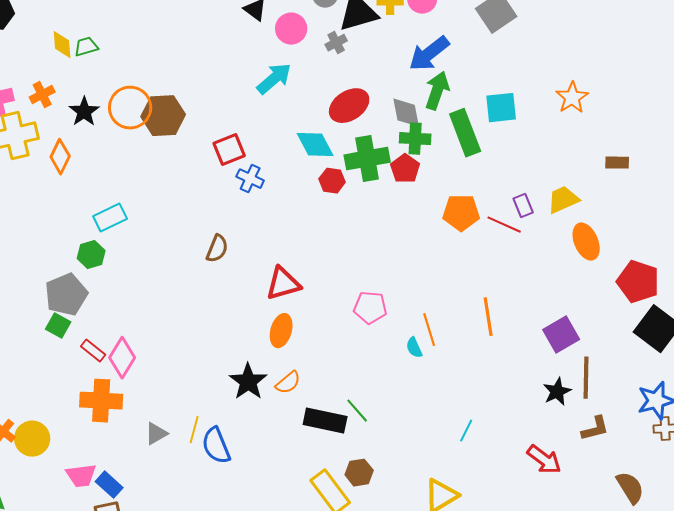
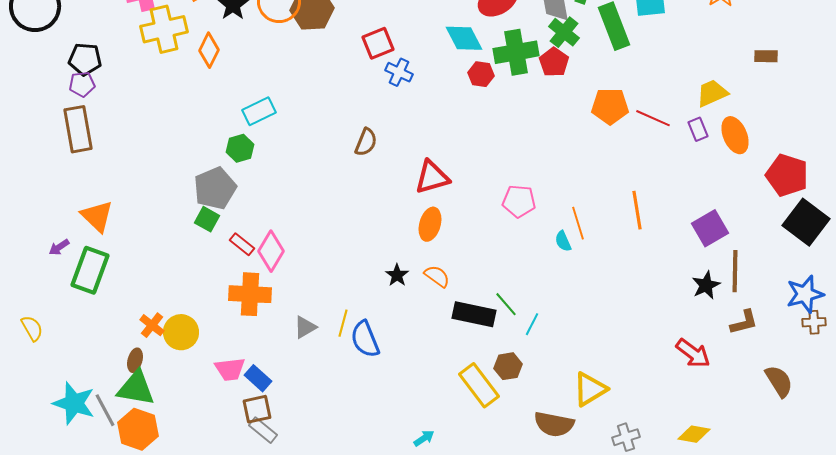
green cross: (415, 139) -> (564, 32), turned 36
purple rectangle: (523, 206) -> (698, 129), moved
black star: (248, 382) -> (397, 275), size x0.6
orange semicircle: (288, 383) -> (437, 276), turned -104
cyan line: (466, 431) -> (532, 324), moved

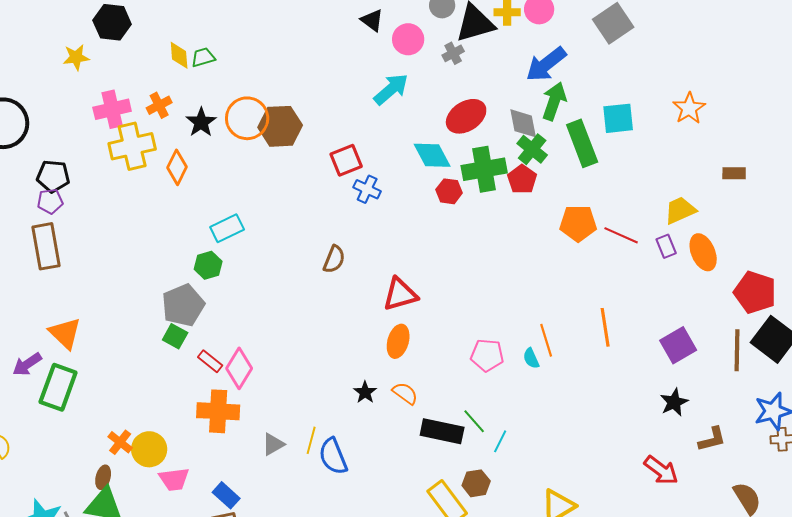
pink pentagon: (519, 201) -> (487, 355), moved
purple arrow: (59, 247) -> (27, 364), size x1.4
brown line: (735, 271) -> (737, 350), moved
pink trapezoid: (230, 369) -> (174, 479), moved

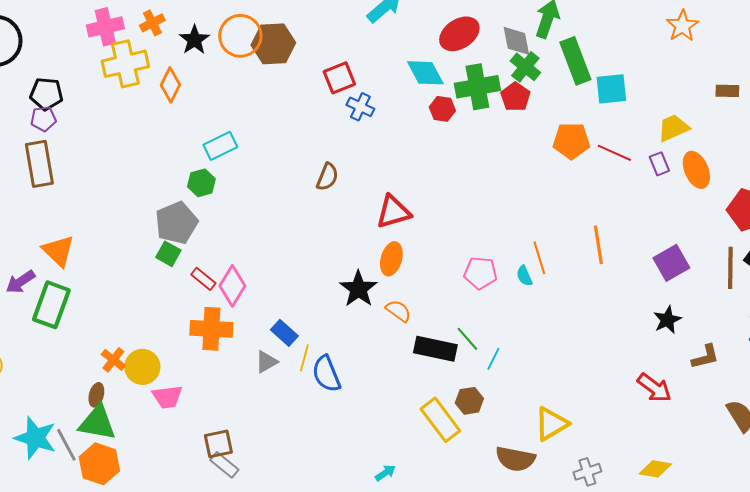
cyan square: (618, 118) -> (611, 89), moved
black star: (365, 392) -> (358, 289), moved, size x1.6
blue rectangle: (226, 495) -> (284, 333), moved

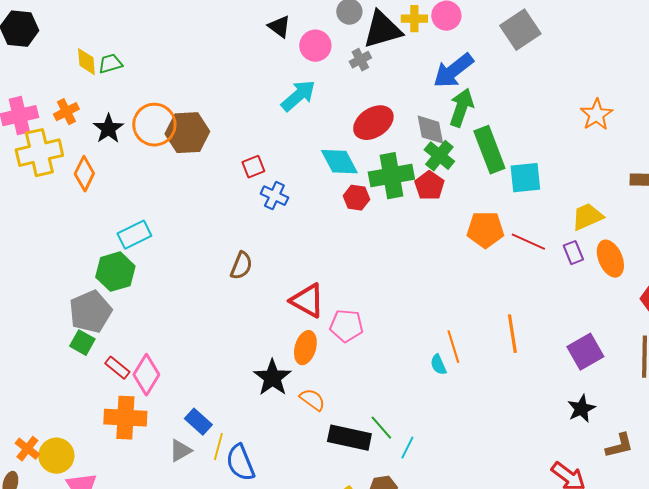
red square: (339, 78) -> (253, 167), size x0.7
green hexagon: (201, 183) -> (115, 272), size x1.4
red triangle: (393, 212) -> (307, 301), turned 45
pink pentagon: (480, 273) -> (346, 326), moved

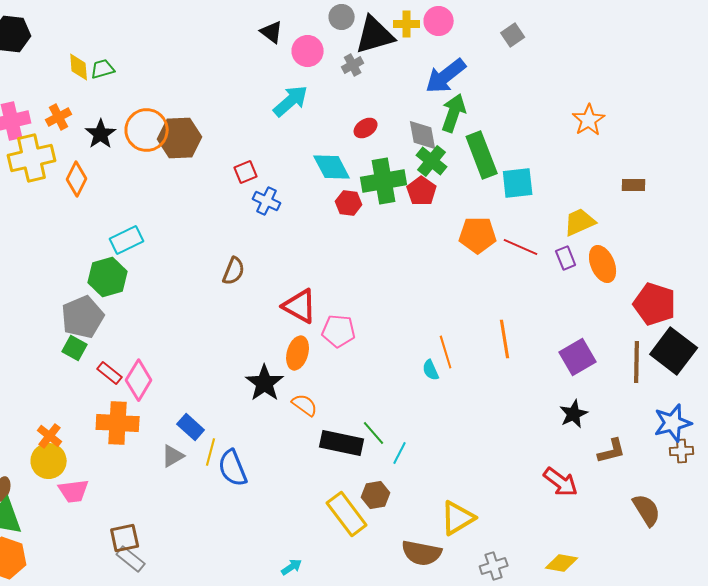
gray square: (520, 30) -> (513, 35), size x0.6
red ellipse: (373, 123) -> (366, 128), size x0.6
orange cross: (27, 449) -> (50, 436), moved

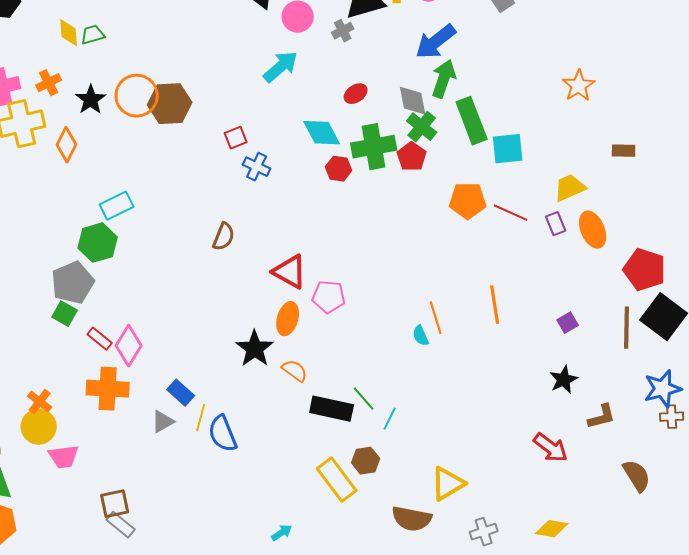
purple square: (578, 357) -> (568, 323), size x0.6

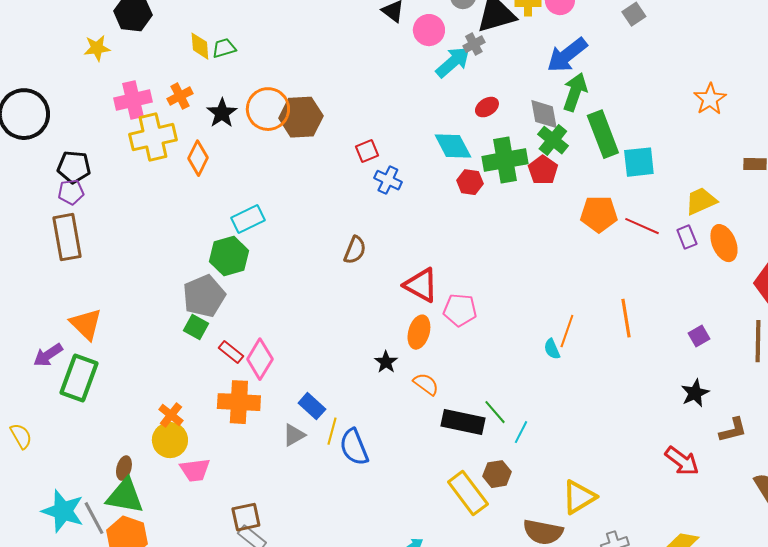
cyan arrow: (281, 67) -> (453, 62), moved
orange line: (436, 318) -> (567, 331), turned 36
black star: (255, 349) -> (386, 362), size x0.6

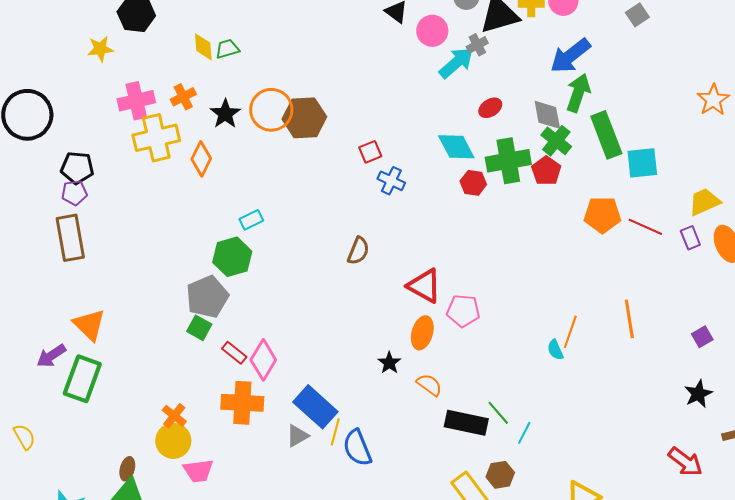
cyan rectangle: (248, 219) -> (251, 220), size x0.7
blue rectangle: (312, 406) -> (315, 407), size x1.6

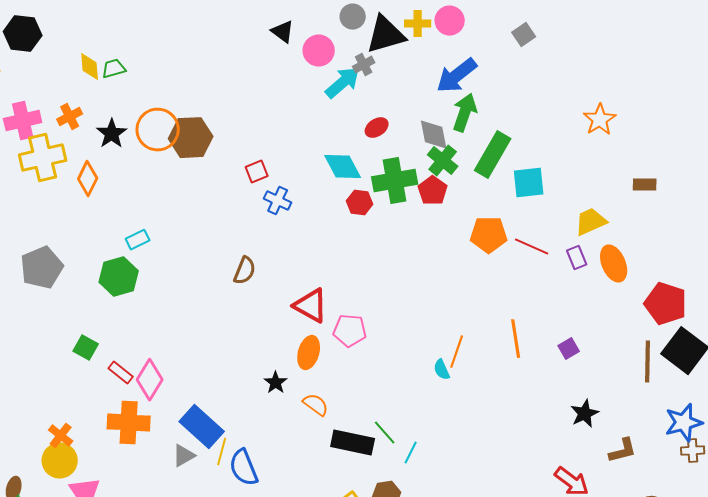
green rectangle: (606, 135) -> (493, 155), turned 51
gray pentagon: (207, 297) -> (42, 268), moved
purple square: (702, 337) -> (569, 349), moved

